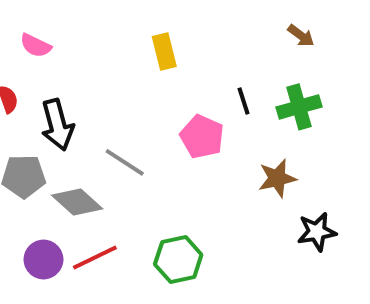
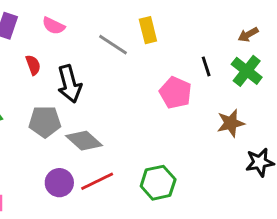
brown arrow: (301, 36) -> (248, 34), moved, turned 114
green cross: (299, 107) -> (247, 71), turned -36
gray line: (125, 162) -> (113, 45), moved

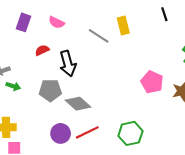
red semicircle: (33, 65) -> (42, 50), turned -96
black line: (206, 66) -> (164, 14), moved
pink pentagon: (176, 93) -> (152, 82), moved

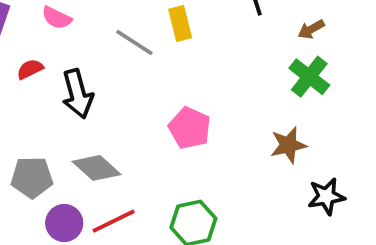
pink pentagon: (152, 82) -> (190, 128), moved
gray pentagon: (50, 90) -> (32, 177), moved

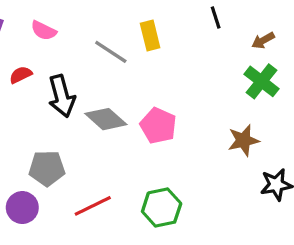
gray diamond: (96, 168) -> (106, 119), moved
gray pentagon: (32, 177) -> (47, 168), moved
purple circle: (64, 223) -> (22, 208), moved

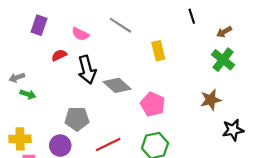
pink semicircle: (44, 31) -> (80, 34), moved
yellow rectangle: (150, 36) -> (158, 51), moved
gray line: (111, 52) -> (120, 25), moved
pink pentagon: (158, 126) -> (153, 104), moved

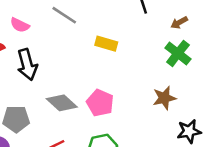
yellow rectangle: (158, 51) -> (106, 44), turned -60
gray diamond: (117, 85) -> (62, 103), moved

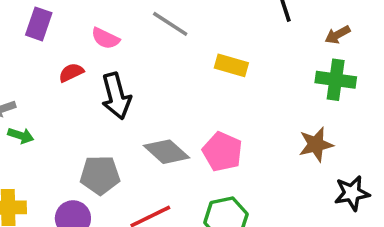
green cross: (178, 53) -> (336, 80), turned -30

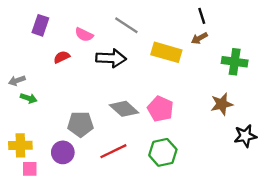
brown arrow: (337, 35) -> (199, 38), moved
yellow rectangle: (231, 65) -> (166, 52), size x1.4
black arrow: (116, 96) -> (111, 58), moved, turned -72

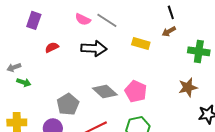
pink semicircle: (84, 35) -> (83, 19), moved
yellow rectangle: (166, 52) -> (141, 43), size x0.7
gray pentagon: (80, 124) -> (68, 104), turned -30

